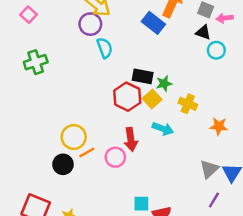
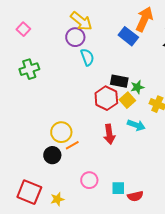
pink circle: (115, 157) -> (89, 180), moved

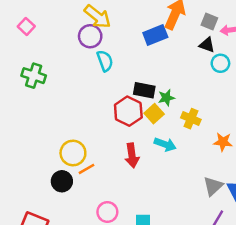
blue rectangle: (128, 36) -> (155, 35), turned -60
green cross: (29, 69) -> (34, 76), turned 36

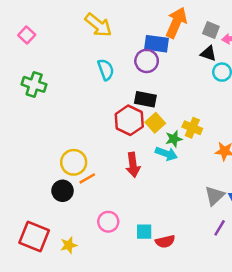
blue rectangle: (155, 35) -> (156, 44), turned 30
purple circle: (90, 36) -> (147, 61), moved
green star: (166, 98) -> (174, 139), moved

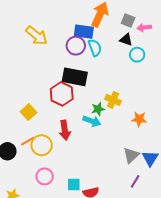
yellow arrow: (98, 25) -> (37, 36), moved
cyan semicircle: (106, 70) -> (95, 48), moved
black rectangle: (145, 99) -> (75, 77), size x1.4
yellow square: (155, 123) -> (29, 112), moved
yellow circle: (74, 162) -> (42, 145), moved

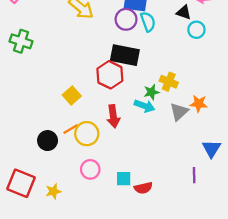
gray triangle: (131, 155) -> (179, 112), moved
purple line: (135, 181) -> (194, 175), turned -32

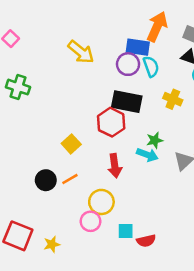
yellow cross: (169, 82) -> (173, 99), moved
yellow circle: (87, 134) -> (101, 202), moved
black circle: (48, 141) -> (46, 180), moved

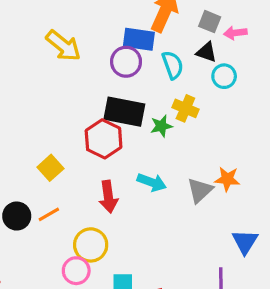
cyan semicircle: (151, 67) -> (173, 65), moved
green star: (155, 140) -> (161, 126), moved

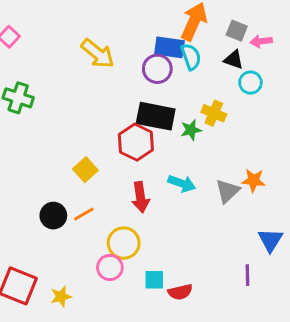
cyan semicircle: (173, 65) -> (191, 57), moved

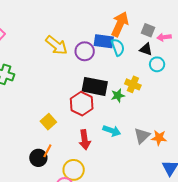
purple circle: (157, 69) -> (85, 51), moved
orange star: (254, 180) -> (159, 138), moved
orange line: (84, 214) -> (47, 151), turned -32
black circle: (53, 216) -> (38, 158), moved

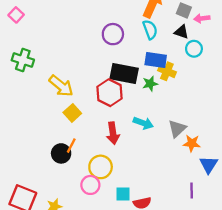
blue rectangle: (104, 41) -> (156, 60), moved
yellow arrow: (56, 45) -> (61, 86), moved
orange star: (159, 138) -> (192, 143), moved

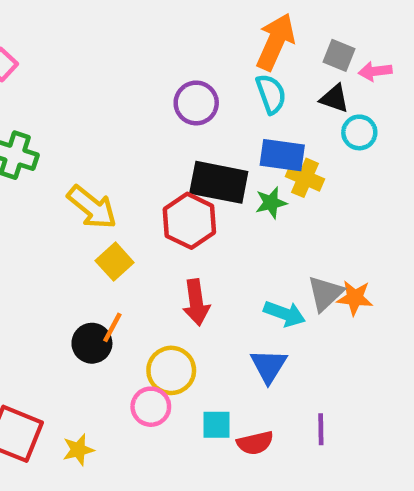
cyan arrow: (143, 123) -> (285, 314), moved
orange star: (192, 143) -> (355, 298), moved
blue triangle: (209, 165) -> (269, 366), moved
purple line: (192, 191) -> (321, 429), moved

